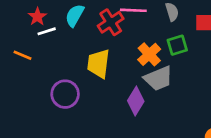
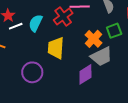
cyan semicircle: (75, 15) -> (36, 23), moved
purple diamond: (136, 101) -> (85, 74), turned 30

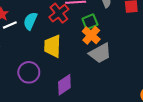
green square: (114, 31) -> (90, 22), moved
purple diamond: (85, 74) -> (64, 85), moved

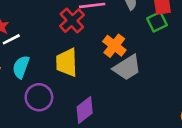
cyan semicircle: (30, 21) -> (21, 67), moved
green square: (90, 22) -> (157, 22), moved

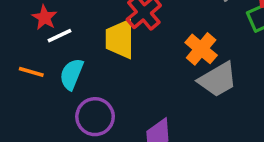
yellow trapezoid: (67, 62) -> (120, 39), moved

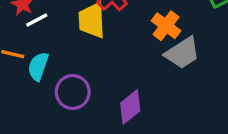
cyan semicircle: (72, 74) -> (38, 66), moved

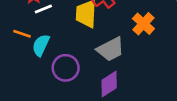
gray trapezoid: (182, 53) -> (111, 49), moved

